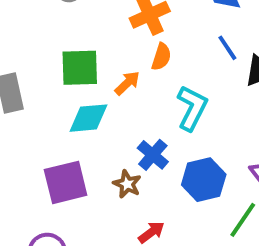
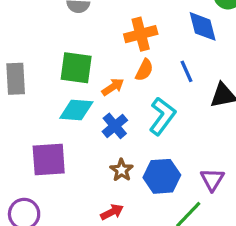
blue line: (227, 48) -> (187, 71), moved
blue cross: (153, 155) -> (115, 126), moved
brown star: (127, 184) -> (121, 170), moved

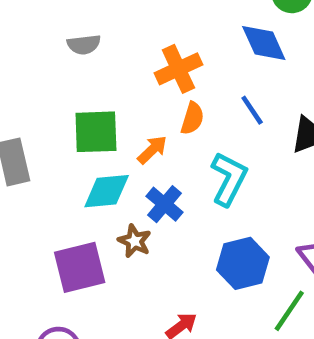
brown star: (121, 170) -> (135, 241), moved

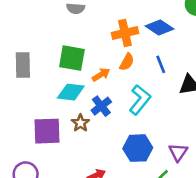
blue diamond: (264, 43) -> (159, 28), moved, turned -44

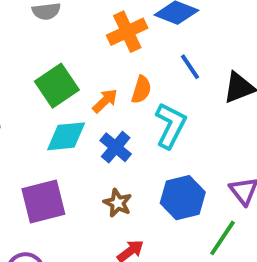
green square: (72, 58) -> (57, 86), turned -32
orange semicircle: (127, 62) -> (141, 90), moved
brown star: (80, 123) -> (118, 203), moved

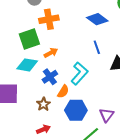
orange cross: (127, 32) -> (49, 19), moved
orange semicircle: (141, 90) -> (63, 92), moved

